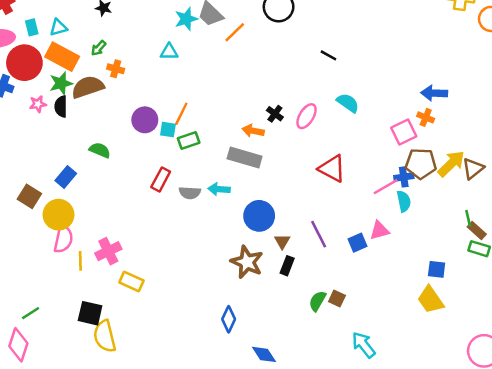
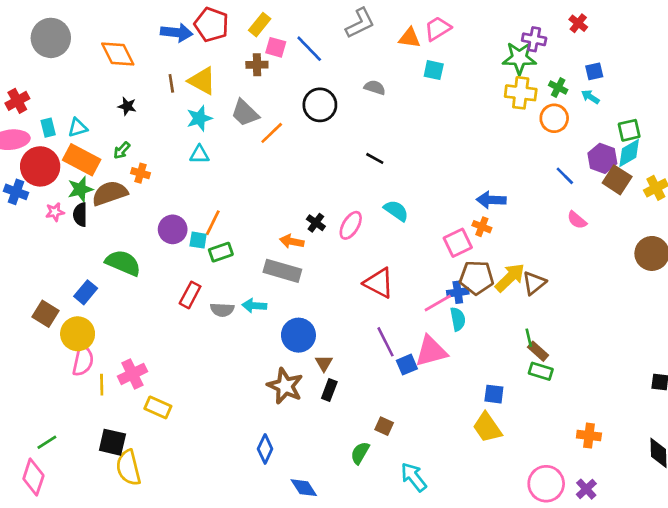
cyan star: (186, 19) -> (199, 118), moved
green semicircle: (100, 150) -> (123, 263), size x1.5
pink triangle: (379, 230) -> (431, 351), size x1.5
purple line: (319, 234) -> (385, 342), moved
green semicircle: (317, 301) -> (360, 453), moved

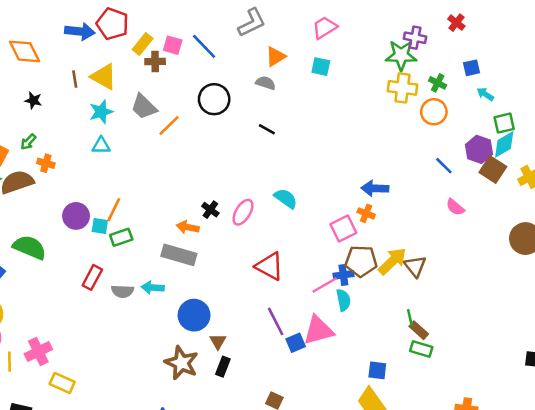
yellow rectangle: (260, 25) -> (143, 44), moved
orange triangle: (410, 38) -> (276, 56), moved, turned -40
cyan arrow: (590, 97) -> (485, 94), moved
black line: (375, 158) -> (267, 129), moved
brown triangle: (534, 283) -> (415, 266), turned -30

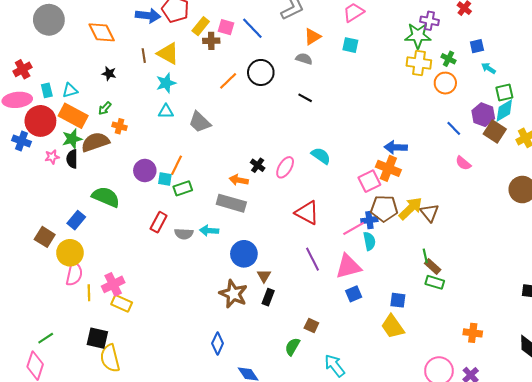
gray trapezoid: (144, 107) -> (200, 122), moved
orange line: (169, 126) -> (228, 81), moved
orange cross: (366, 213) -> (388, 168), size x1.6
blue square: (296, 343) -> (354, 294), moved
yellow rectangle: (62, 383) -> (122, 303), moved

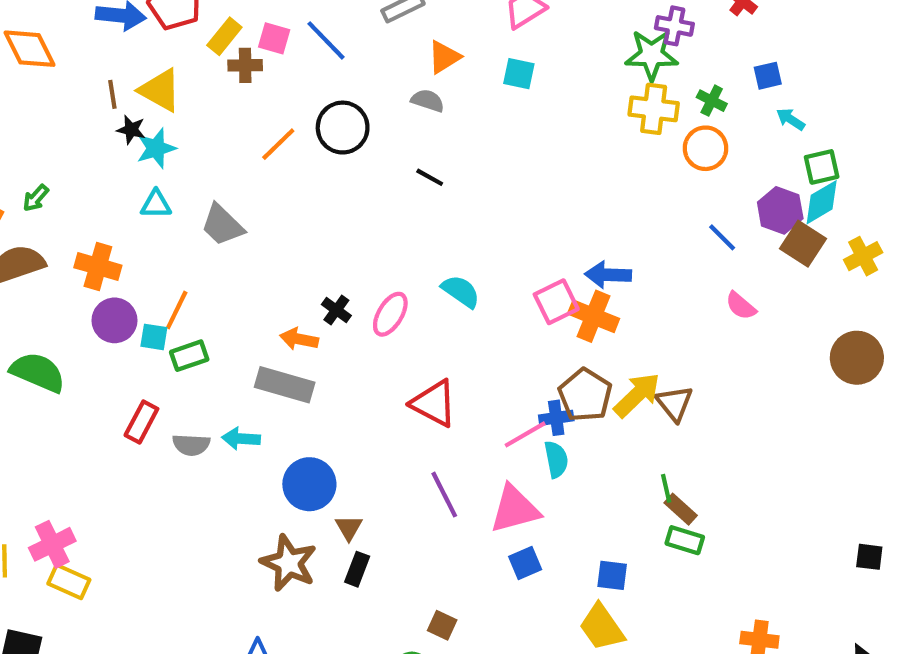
black star: (109, 74) -> (131, 130), moved
orange cross: (120, 126) -> (98, 266), moved, size x1.5
pink square: (369, 181) -> (556, 302), moved
brown pentagon: (384, 208) -> (585, 395), turned 30

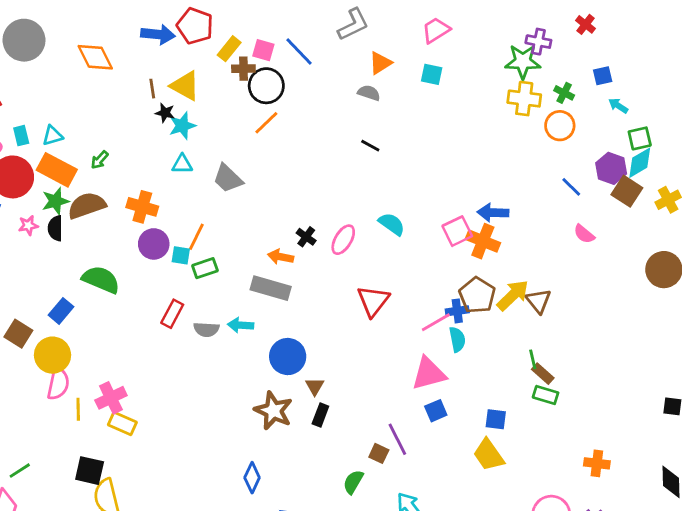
black circle: (343, 128) -> (266, 86), moved
red triangle: (434, 403) -> (373, 301), turned 40
purple line: (444, 495) -> (397, 439), moved

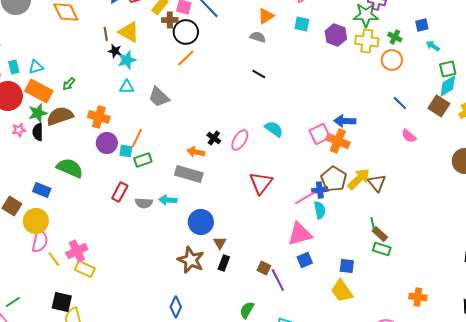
purple hexagon: (611, 168) -> (336, 35), moved
blue rectangle: (61, 311) -> (42, 190), turned 72
yellow line: (78, 409) -> (54, 259), turned -35
brown square: (379, 453) -> (264, 268), moved

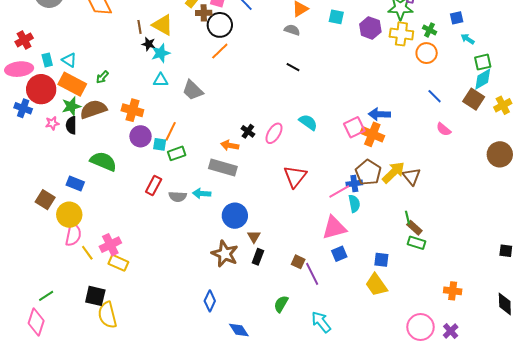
cyan triangle: (36, 67) -> (69, 60), turned 49

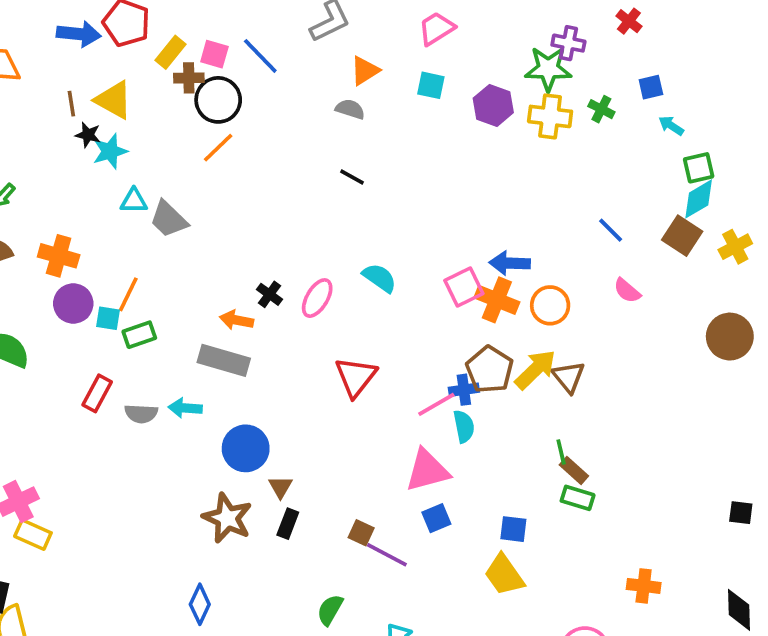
orange circle: (427, 53) -> (550, 305), moved
cyan triangle: (161, 80) -> (134, 201), moved
purple line: (312, 274) -> (387, 555), turned -35

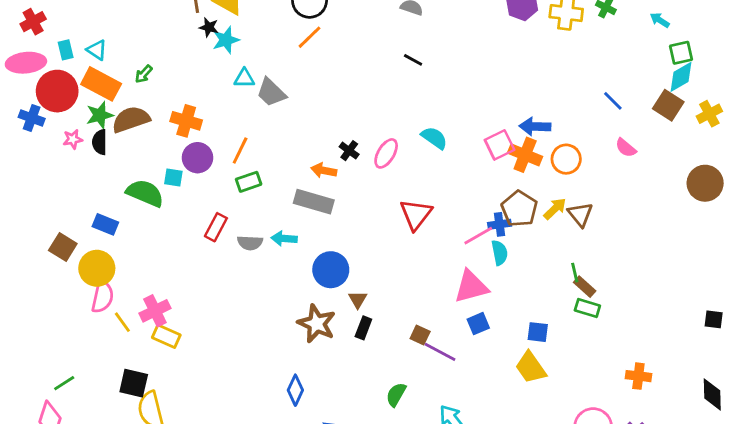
cyan square: (108, 318) -> (173, 178), moved
yellow arrow: (535, 370) -> (555, 209), size x0.7

